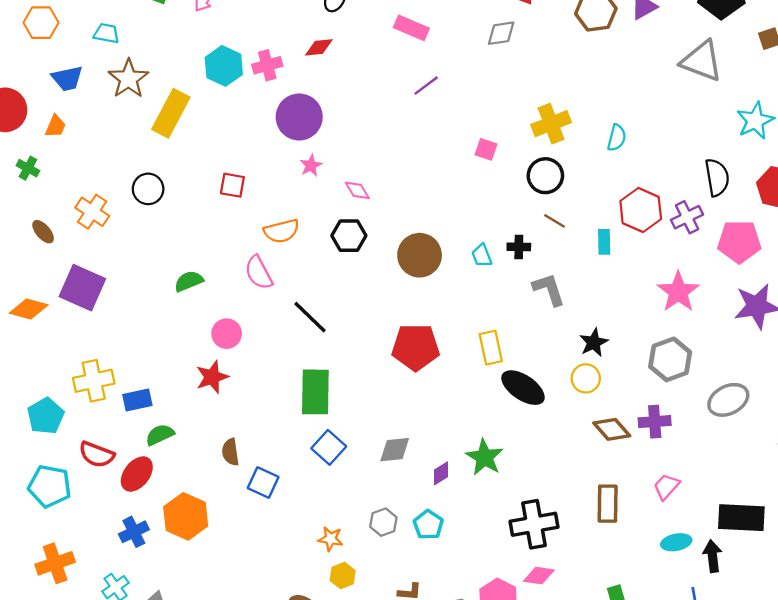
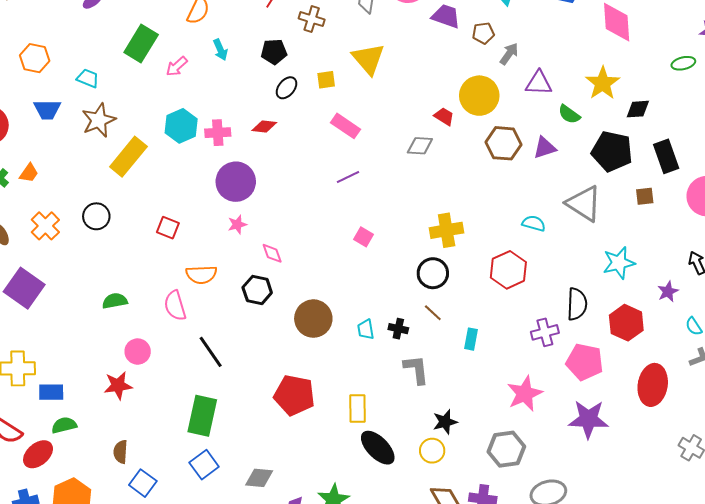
orange trapezoid: (55, 126) -> (29, 173), moved
cyan semicircle: (617, 138) -> (534, 223), moved, turned -100
pink square: (486, 149) -> (364, 237), moved
red hexagon: (641, 210) -> (508, 270), moved

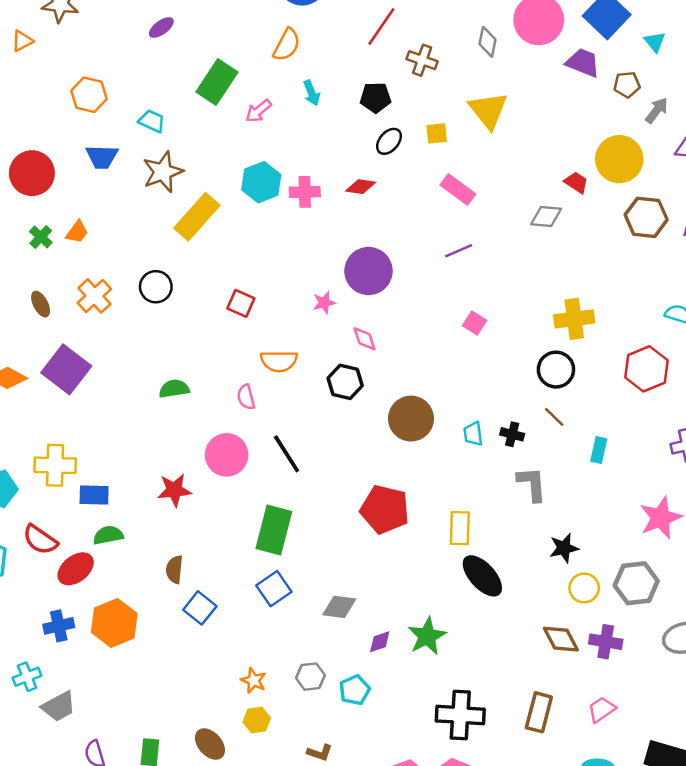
purple circle: (236, 182) -> (368, 271), moved
pink semicircle: (175, 306) -> (246, 397), size x0.7
pink circle: (138, 352) -> (227, 455), moved, size x1.4
yellow circle: (432, 451) -> (584, 588), moved

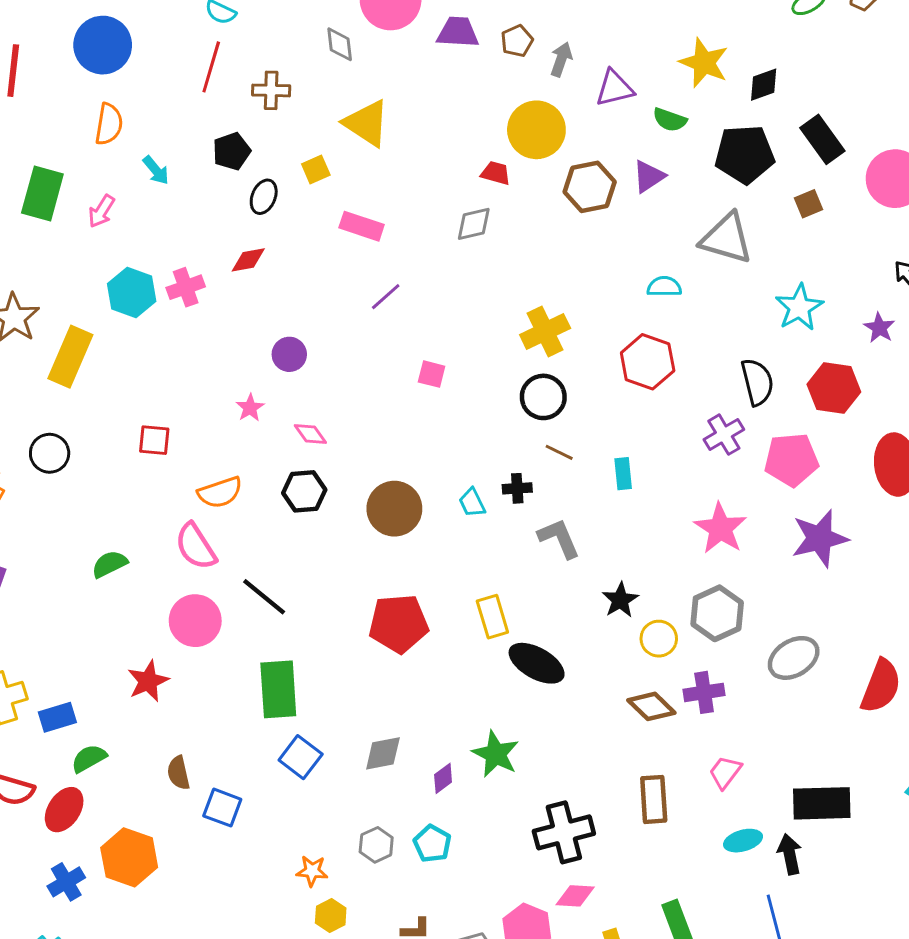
purple circle: (368, 271) -> (289, 354), size x0.6
pink semicircle: (246, 397) -> (196, 546), size x1.6

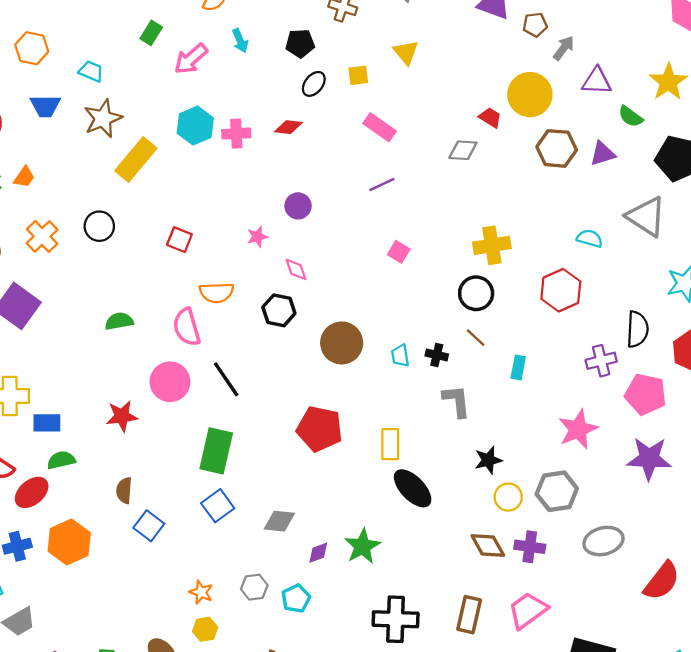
yellow triangle: (367, 123) -> (406, 52), size x0.7
green rectangle: (42, 194) -> (151, 33), size x0.6
pink arrow: (101, 211) -> (191, 59), size x1.4
pink trapezoid: (725, 772) -> (528, 610), size x1.5

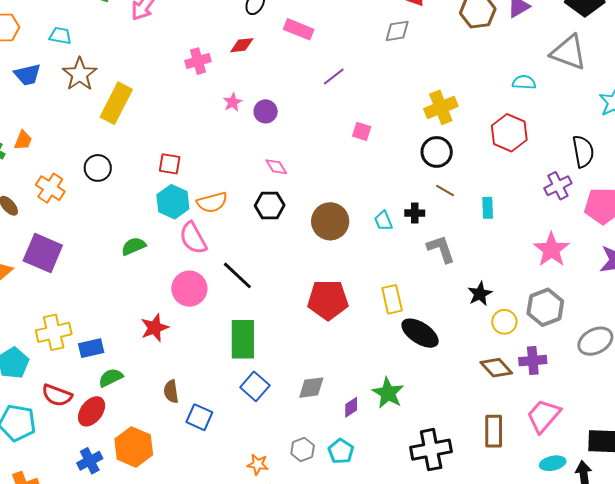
cyan hexagon: (195, 126) -> (173, 202), moved
pink rectangle: (380, 127) -> (299, 29), moved
pink star: (257, 237) -> (233, 102), moved

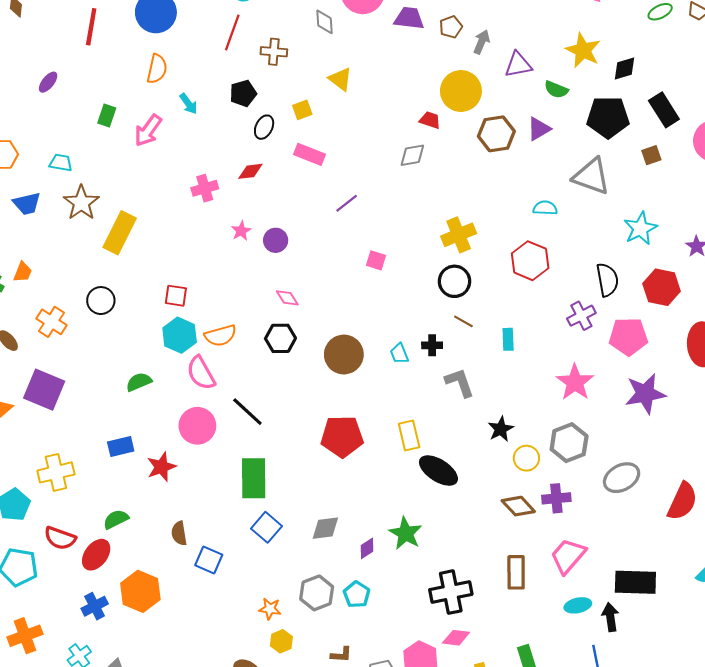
blue rectangle: (91, 348) -> (121, 447), moved
gray hexagon: (303, 450) -> (317, 593), size x1.4

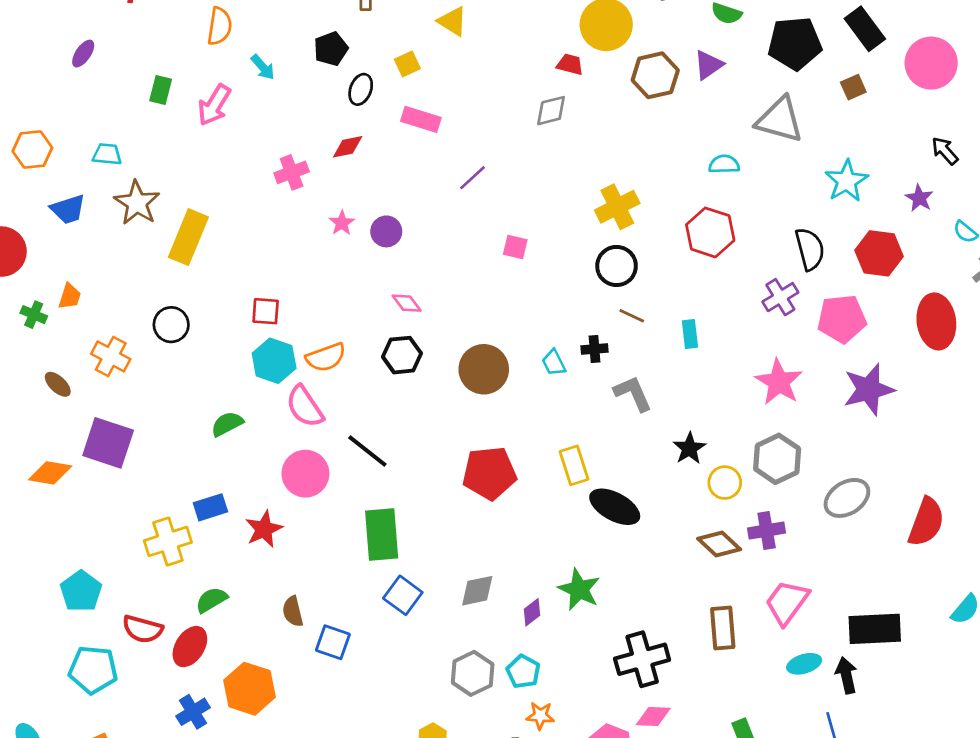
yellow cross: (56, 472) -> (168, 541), moved
orange star: (270, 609) -> (540, 716), moved

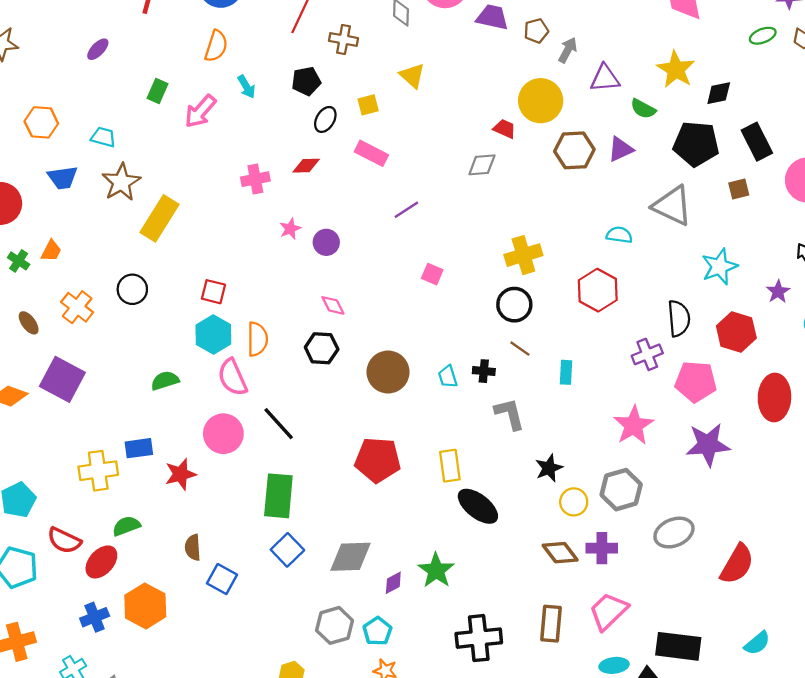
orange semicircle: (326, 357) -> (257, 339), turned -80
gray diamond: (477, 591) -> (350, 557), size x1.4

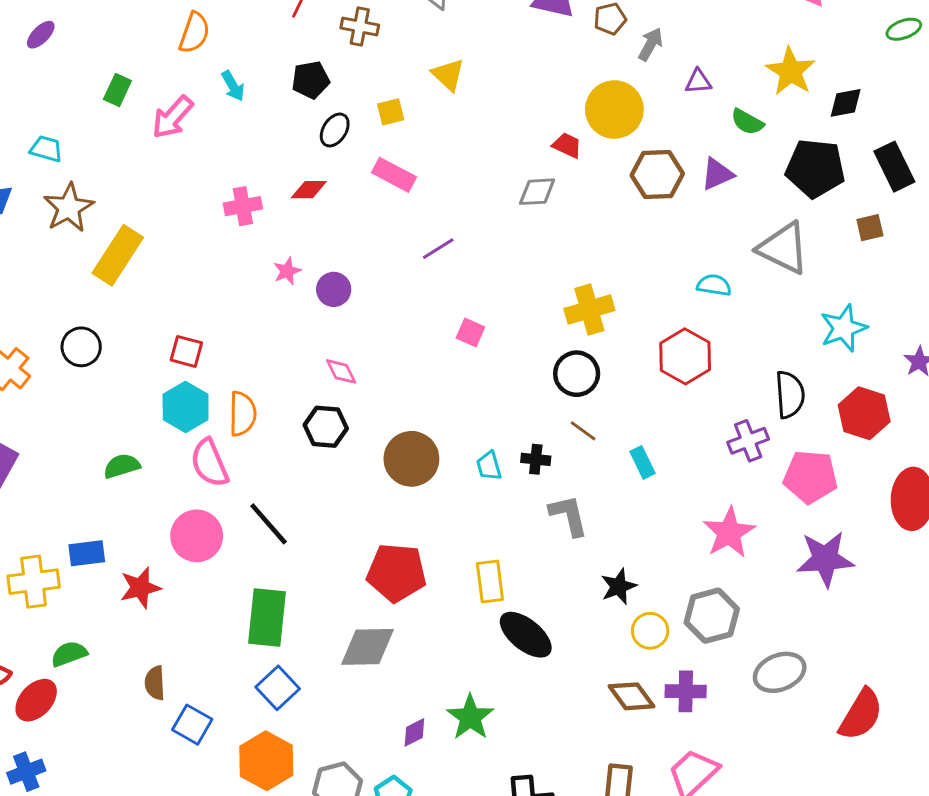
purple triangle: (605, 78) -> (698, 82), size x0.7
cyan rectangle: (566, 372) -> (642, 462), turned -30
gray diamond: (350, 557) -> (368, 647), moved
orange hexagon: (145, 606) -> (266, 761), moved

